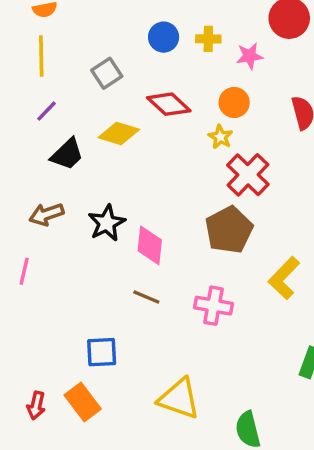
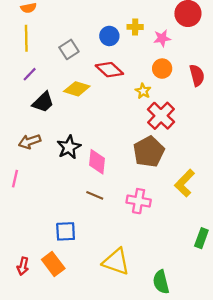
blue circle: (164, 37) -> (109, 36), moved
orange circle: (234, 102) -> (162, 69), moved

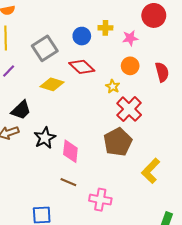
gray square: (69, 49) -> (45, 48), size x1.4
black trapezoid: (43, 102) -> (21, 110), moved
pink cross: (139, 201) -> (100, 200), moved

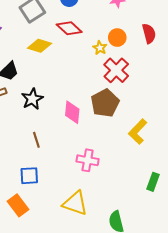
orange circle: (130, 66) -> (117, 38), moved
pink diamond: (70, 151) -> (72, 112), moved
brown line: (68, 182) -> (36, 140), moved, turned 49

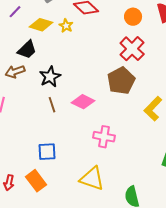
yellow diamond: (39, 46) -> (41, 25), moved
yellow star: (100, 48) -> (66, 26), moved
pink diamond: (72, 112) -> (83, 102), moved, turned -70
brown line: (36, 140) -> (52, 105), moved

